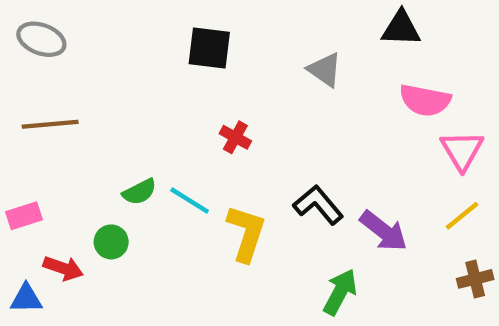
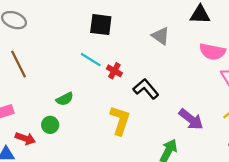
brown line: (50, 124) -> (19, 64), turned 68
cyan line: (190, 201) -> (91, 60), moved
black L-shape: (318, 205) -> (146, 89), moved

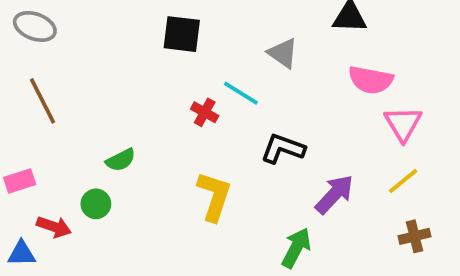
cyan line: (91, 60) -> (241, 93), moved
black L-shape: (146, 89) -> (283, 149), moved, turned -30
purple arrow: (191, 119) -> (334, 194), turned -85

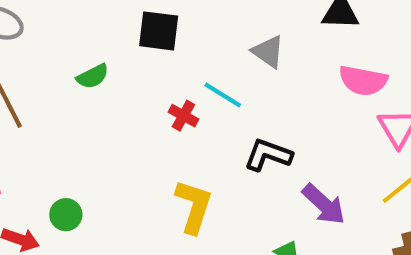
green semicircle: (121, 160) -> (93, 76), moved
purple arrow: (334, 194) -> (324, 204), turned 90

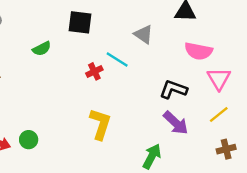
red cross: (183, 116) -> (94, 71), turned 35
black L-shape: (268, 155) -> (173, 89), moved
green circle: (66, 215) -> (29, 140), moved

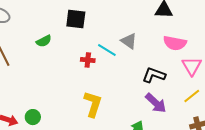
gray triangle: (143, 34) -> (129, 41), moved
red cross: (94, 71) -> (88, 60), turned 32

